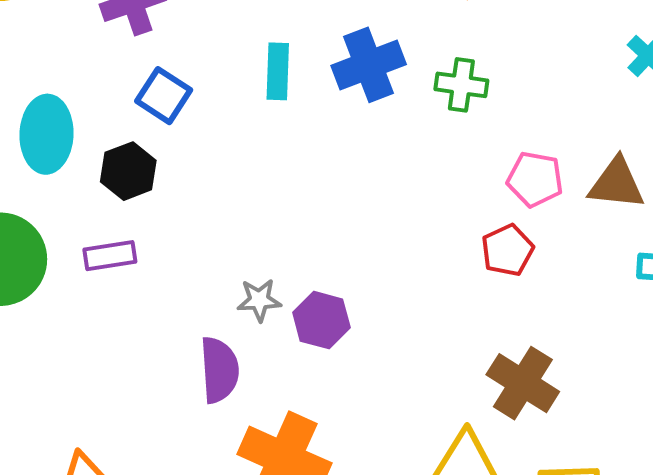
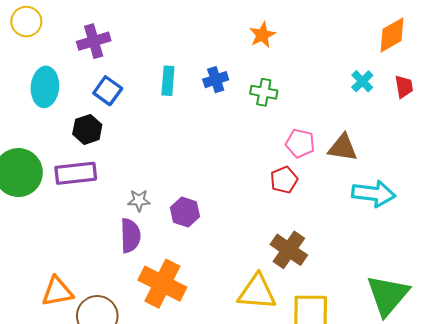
blue cross: (369, 65) -> (216, 80), size x0.7
cyan ellipse: (47, 134) -> (45, 87), moved
purple rectangle: (110, 256) -> (76, 173), size x1.5
gray star: (259, 300) -> (139, 200), moved

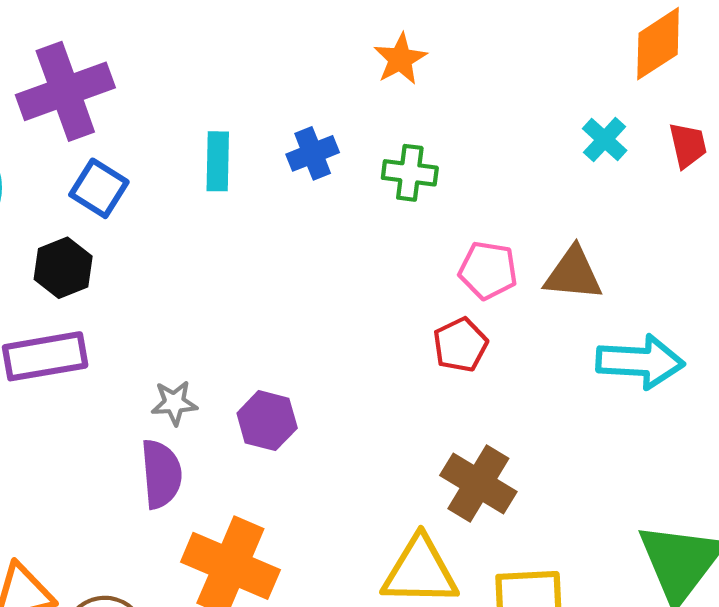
purple cross: (94, 41) -> (65, 91), size x1.4

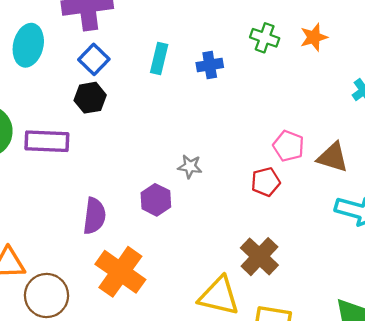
orange star: (400, 59) -> (314, 37), moved
green cross: (410, 173) -> (265, 38), moved
black hexagon: (63, 268) -> (90, 98), moved
gray star: (174, 403) -> (190, 166), moved

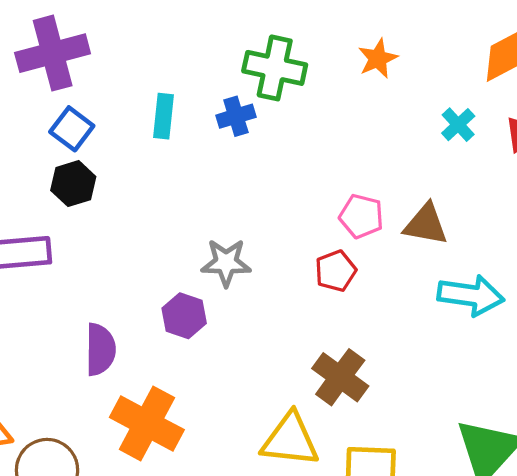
green cross: (265, 38) -> (275, 68), moved, size x1.5
gray star: (190, 166) -> (226, 263), size x1.4

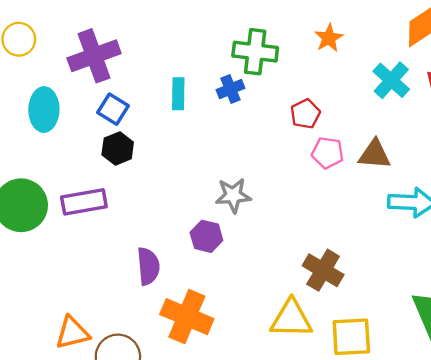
cyan cross: (458, 125) -> (391, 80), size x1.5
red pentagon: (336, 271) -> (305, 114), moved

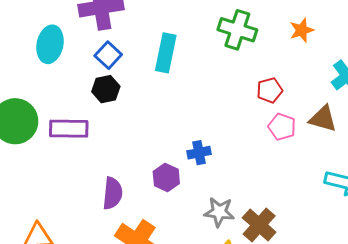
blue cross: (230, 89) -> (199, 153), moved
cyan rectangle: (178, 94) -> (166, 53), size x1.4
brown triangle: (375, 154) -> (323, 119), moved
gray star: (233, 195) -> (219, 212), moved

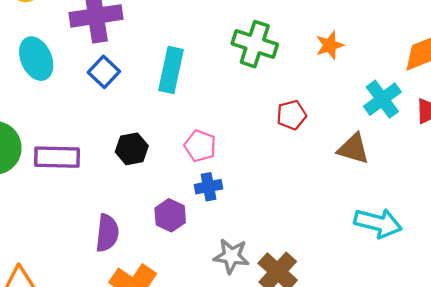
cyan ellipse: (50, 44) -> (36, 59), turned -36
black hexagon: (106, 89) -> (132, 149), moved
pink pentagon: (282, 127) -> (200, 146), moved

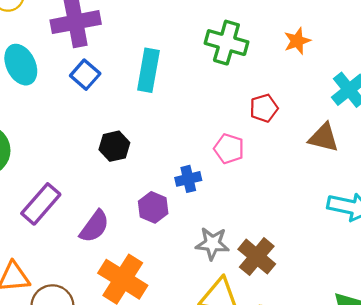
pink pentagon: (200, 146) -> (229, 149), moved
purple rectangle: (57, 157) -> (41, 204), moved, turned -48
purple semicircle: (107, 233) -> (94, 226), turned 32

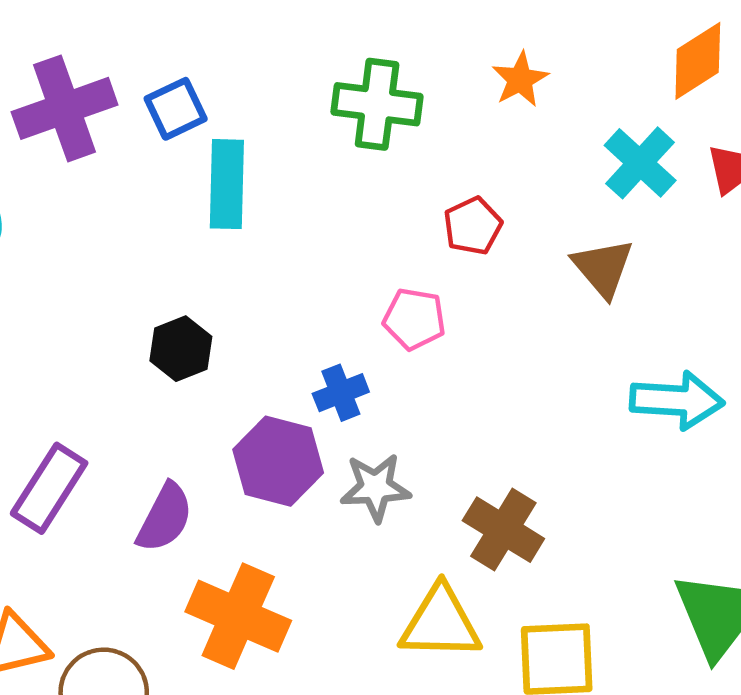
blue square: (85, 75) -> (176, 109), moved, turned 32
brown triangle: (324, 138) -> (603, 268), turned 44
purple hexagon: (153, 207) -> (278, 461), size x1.4
gray star: (212, 244) -> (375, 487), moved

